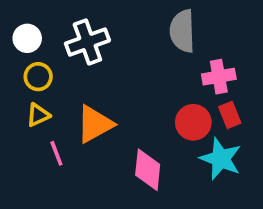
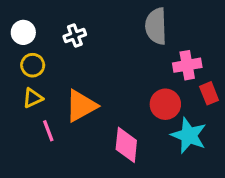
white cross: (87, 42) -> (75, 36), size x0.6
red rectangle: (230, 115) -> (209, 93), moved

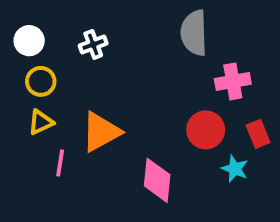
red rectangle: (209, 93) -> (258, 134), moved
pink line: (48, 131) -> (60, 163), turned 30
cyan star: (189, 135) -> (235, 169), size x0.6

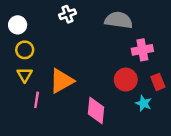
gray semicircle: (194, 33) -> (119, 20), turned 100
white cross: (93, 45) -> (67, 14), moved
yellow triangle: (41, 122) -> (25, 75), turned -35

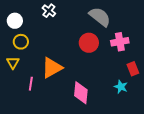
white cross: (67, 14) -> (49, 11), moved, turned -32
gray semicircle: (119, 20) -> (100, 17), turned 30
yellow triangle: (25, 75) -> (13, 63), moved
red circle: (126, 80) -> (89, 43), moved

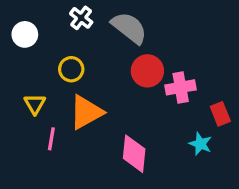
gray semicircle: (100, 17) -> (129, 28), moved
yellow circle: (21, 42) -> (71, 69), moved
pink cross: (120, 42) -> (181, 87), moved
yellow triangle: (13, 63) -> (35, 104), moved

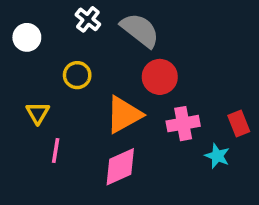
pink cross: (181, 87) -> (183, 124), moved
orange triangle: (86, 112) -> (124, 115), moved
pink diamond: (134, 154) -> (120, 167), moved, turned 60

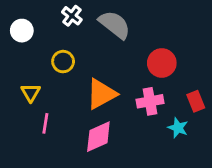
red circle: (160, 77) -> (162, 63), moved

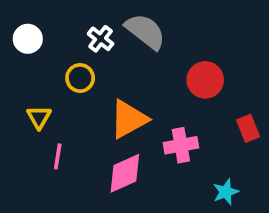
white cross: (72, 16) -> (101, 39), moved
pink cross: (150, 101) -> (181, 145), moved
cyan star: (178, 128) -> (226, 192), moved, turned 30

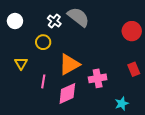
red circle: (205, 80) -> (132, 31), moved
pink line: (58, 156) -> (43, 81), moved

